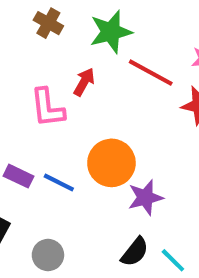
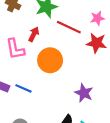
orange circle: (111, 163) -> (50, 60), moved
purple star: (145, 198) -> (84, 93), moved, turned -30

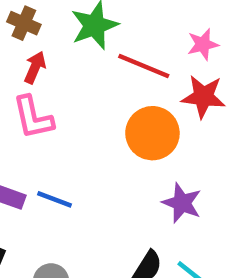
red arrow: (34, 34) -> (35, 67), moved
orange circle: (50, 60) -> (152, 133), moved

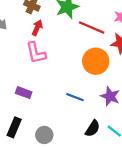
blue line: (54, 199) -> (75, 97), moved

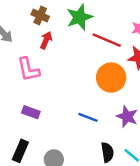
pink L-shape: (36, 53) -> (28, 69), moved
black semicircle: (93, 128) -> (107, 152), turned -42

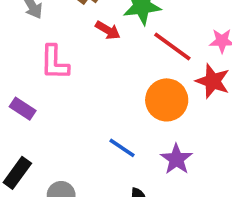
red arrow: (46, 40) -> (108, 30), moved, turned 84
purple rectangle: (31, 112) -> (23, 109), moved

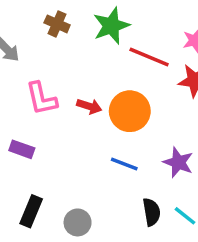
red arrow: (108, 30) -> (89, 106), moved
orange circle: (167, 100) -> (130, 111), moved

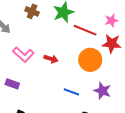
pink L-shape: (41, 99) -> (23, 55), turned -35
orange circle: (130, 111) -> (90, 60), moved

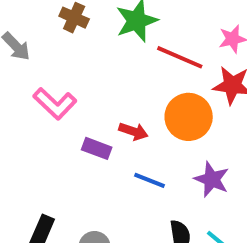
red arrow: (51, 59) -> (133, 131), moved
purple rectangle: (12, 84) -> (97, 148), moved

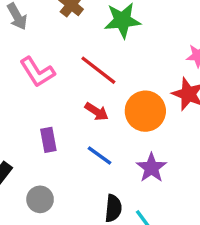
red line: (180, 57) -> (98, 70), moved
purple rectangle: (97, 148) -> (48, 140), moved, turned 45

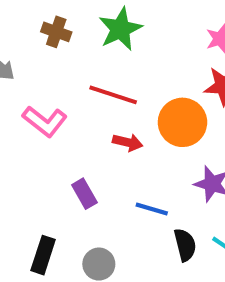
blue line: (100, 156) -> (152, 209), moved

